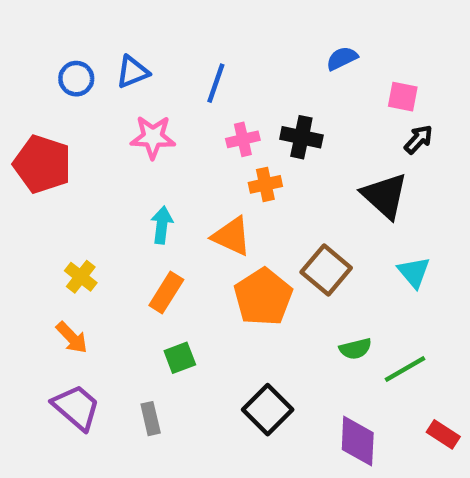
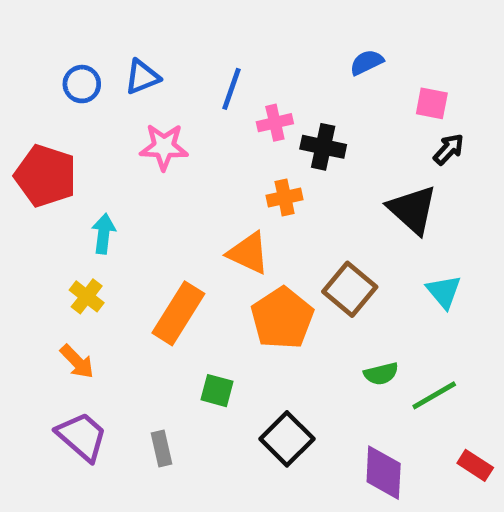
pink cross: (243, 139) -> (275, 123), moved
cyan arrow: (162, 225) -> (104, 234), moved
orange rectangle: (166, 292) -> (178, 313), size x1.4
green square: (180, 358) -> (217, 391), moved, turned 36

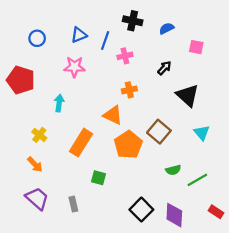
blue triangle: (142, 77) -> (79, 35), moved
black cross: (323, 147) -> (133, 21), moved
black arrow: (449, 149) -> (164, 68), moved
cyan arrow: (104, 234) -> (59, 103), moved
black square: (287, 439) -> (141, 210), moved

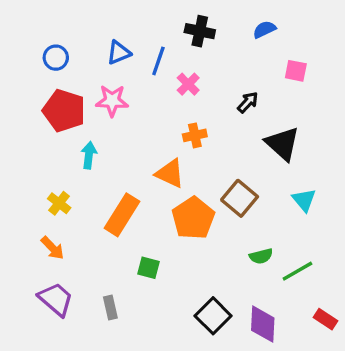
blue semicircle: (167, 28) -> (264, 29), moved
pink cross: (125, 56) -> (188, 84), turned -32
red pentagon: (21, 80) -> (64, 111), moved

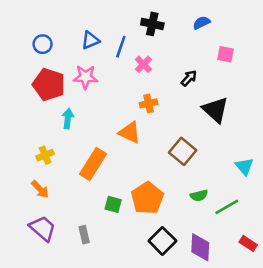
cyan triangle: (304, 200) -> (244, 166), moved
yellow cross: (59, 203) -> (45, 155), turned 30
orange pentagon: (193, 218) -> (147, 198), moved

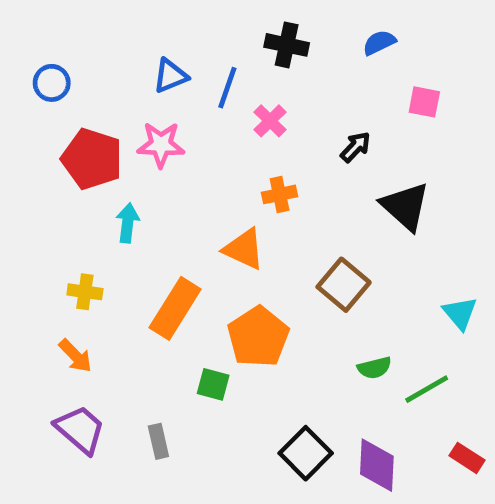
blue circle: (43, 44) -> (52, 83), moved
yellow cross: (45, 155) -> (85, 292), turned 30
orange pentagon: (147, 198) -> (258, 337), moved

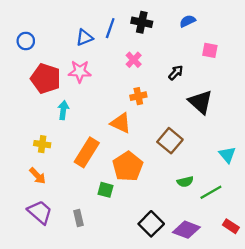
blue line: (227, 88) -> (110, 28), moved
purple diamond: (377, 465) -> (186, 230), turned -72

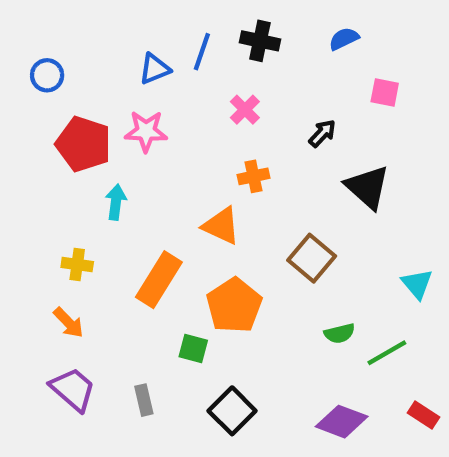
black square: (151, 224) -> (232, 411), moved

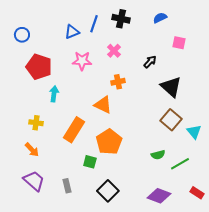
pink star: (146, 131) -> (82, 61), moved
brown square: (312, 258) -> (171, 120), moved

